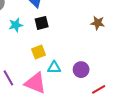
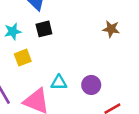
yellow square: (39, 52) -> (23, 58), moved

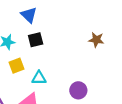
cyan triangle: (59, 82) -> (39, 78), moved

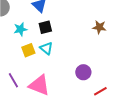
cyan triangle: (39, 78) -> (46, 48), moved, turned 40

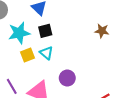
cyan star: (20, 29) -> (19, 33), size x1.5
purple circle: (83, 72) -> (67, 78), moved

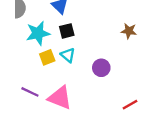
purple circle: (67, 78) -> (101, 68), moved
purple line: (12, 86) -> (30, 92), turned -35

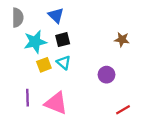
purple circle: (101, 68) -> (107, 75), moved
purple line: (30, 92) -> (27, 98), turned 63

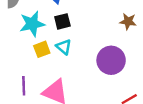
purple circle: (107, 75) -> (111, 60), size x1.5

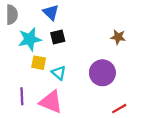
cyan triangle: (64, 47) -> (59, 73), moved
yellow square: (42, 49) -> (39, 63), turned 32

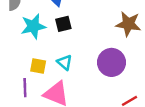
brown star: (118, 37) -> (128, 24), size x1.5
yellow square: (39, 63) -> (38, 66), moved

